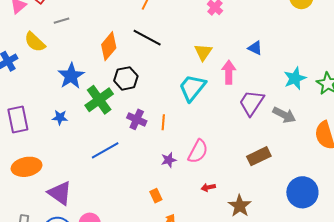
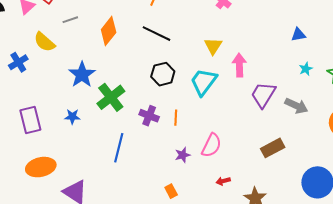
orange diamond: (109, 46) -> (109, 31), moved
blue triangle: (255, 48) -> (298, 35), moved, turned -35
black hexagon: (126, 78) -> (163, 74), moved
cyan star: (295, 78) -> (306, 69), size x0.6
blue line: (105, 150) -> (119, 148), turned -44

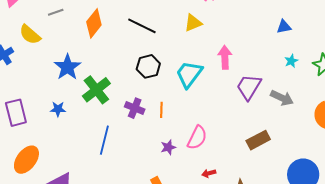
yellow triangle: (213, 46) -> (193, 23), moved, turned 36
orange ellipse: (41, 167) -> (26, 160), turned -40

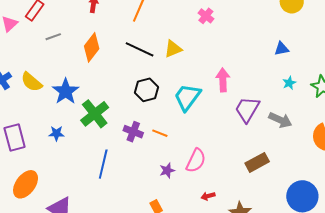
yellow triangle: (193, 23) -> (173, 49), moved
yellow semicircle: (30, 35) -> (32, 82), moved
orange line: (161, 110) -> (160, 133), turned -70

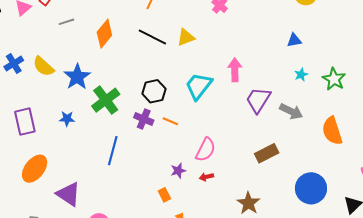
black hexagon: (146, 90) -> (154, 91), moved
purple star: (167, 171) -> (178, 171), moved
red arrow: (208, 196) -> (206, 177), moved

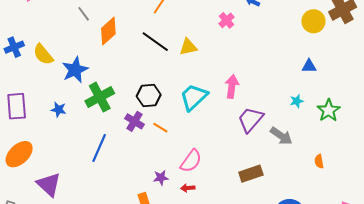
gray line: (66, 22) -> (84, 14), moved, turned 63
blue triangle: (294, 40) -> (309, 66), moved
orange semicircle: (332, 131) -> (319, 161), size x0.5

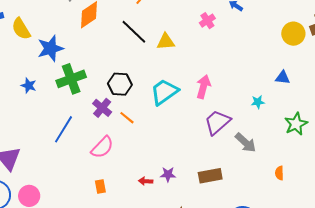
cyan star: (297, 101) -> (258, 102), moved
pink semicircle: (191, 161) -> (102, 147), moved
purple star: (161, 178) -> (168, 174), moved

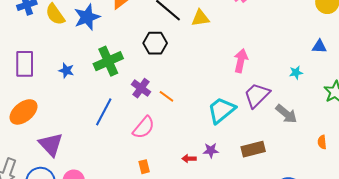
blue star: (50, 48) -> (87, 17), moved
black hexagon: (120, 84) -> (155, 43), moved
cyan trapezoid: (164, 92) -> (221, 110), moved

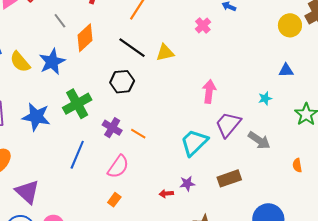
blue star: (66, 71) -> (36, 117), size x1.8
orange rectangle: (144, 167) -> (114, 200), moved, turned 56

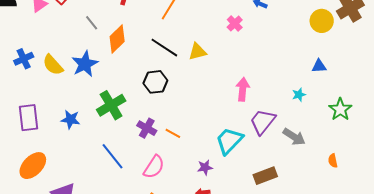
blue star: (36, 117) -> (70, 119), size x0.7
blue line: (77, 155) -> (113, 156), turned -60
purple star: (187, 184) -> (205, 167), moved

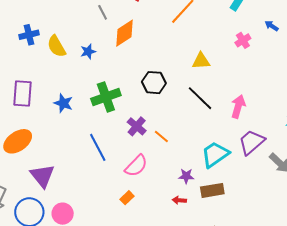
black line: (164, 48) -> (200, 98), moved
blue star: (85, 64) -> (88, 52), size x0.6
brown rectangle: (265, 176) -> (212, 190), moved

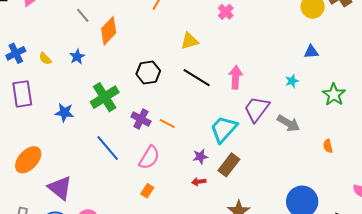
yellow semicircle: (56, 46) -> (45, 59), size x0.6
purple rectangle: (22, 93) -> (22, 94), moved
brown rectangle: (212, 190) -> (229, 165), turned -30

